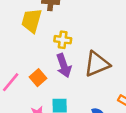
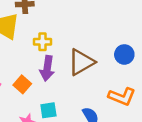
purple arrow: (64, 66) -> (47, 68), turned 35

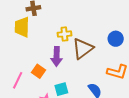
yellow cross: (43, 42) -> (64, 34), moved

